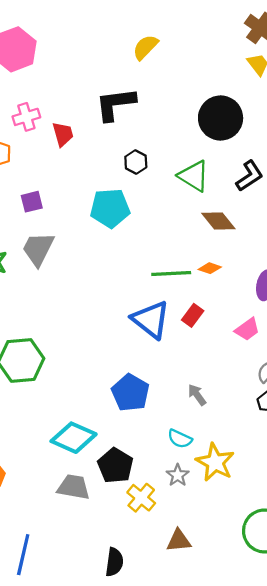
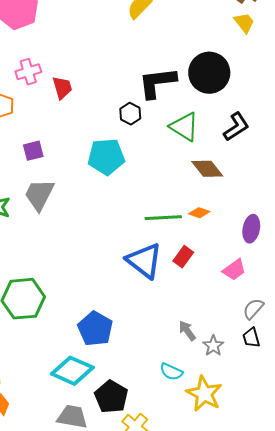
black L-shape: (115, 104) -> (157, 83), moved
blue pentagon: (130, 393) -> (95, 329), moved
gray star: (178, 475) -> (213, 346), moved

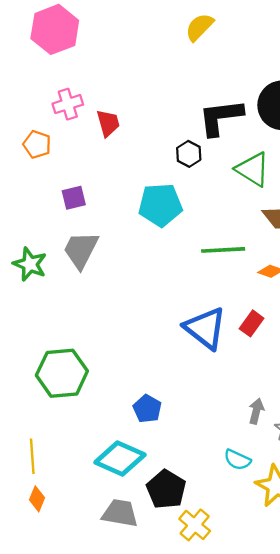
green line: (163, 218) -> (223, 250), moved
blue pentagon: (95, 329) -> (147, 409), size x0.7
gray arrow: (187, 331) -> (256, 411), turned 50

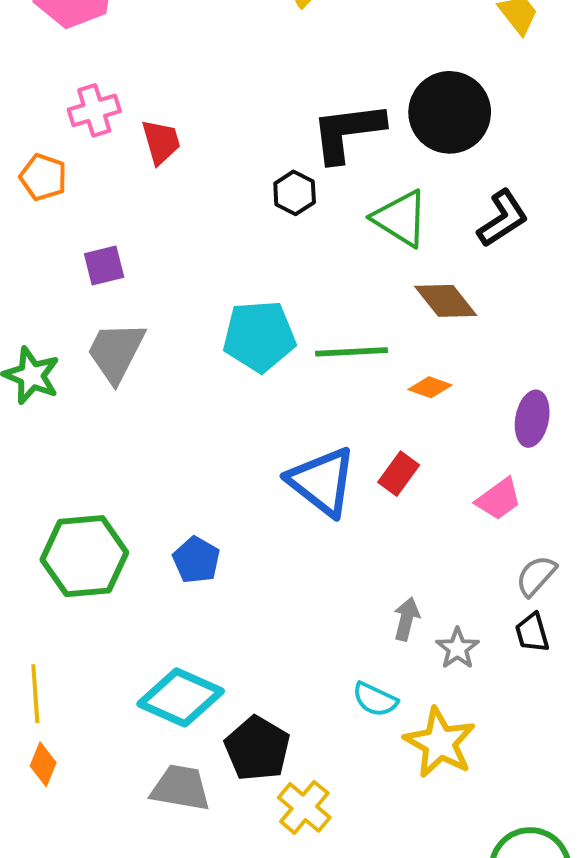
cyan pentagon: (160, 205) -> (259, 336), moved
blue pentagon: (147, 409) -> (196, 560), moved

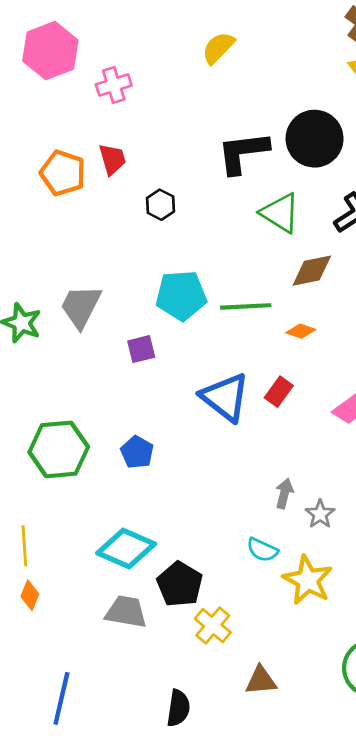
pink cross: (94, 110) -> (114, 85), moved
orange pentagon: (43, 177) -> (63, 173), moved, size x1.4
black hexagon: (295, 193) -> (160, 205), moved
purple square: (104, 265) -> (141, 349), moved
brown diamond: (446, 301) -> (312, 271), turned -63

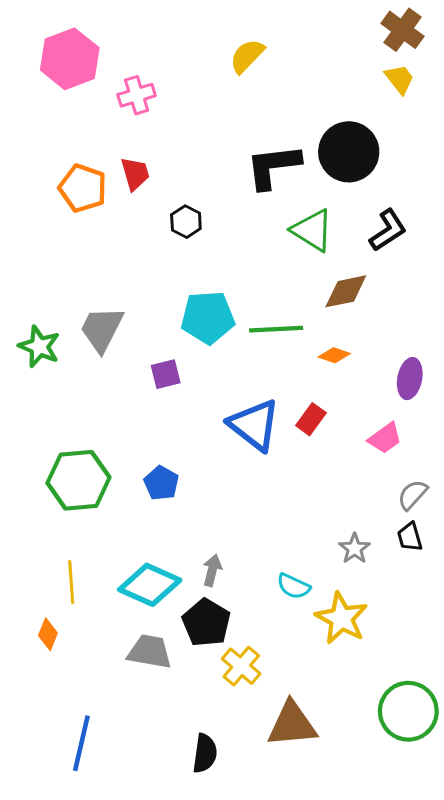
gray arrow: (284, 493) -> (212, 570), moved
yellow line: (24, 546) -> (71, 582), moved
brown triangle: (261, 681) -> (292, 724), size x1.5

